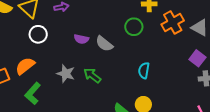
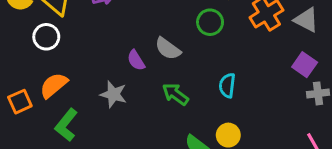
white circle: (38, 34) -> (46, 37), moved
purple semicircle: (81, 39) -> (136, 60), moved, turned 48
green arrow: (92, 75) -> (175, 94), moved

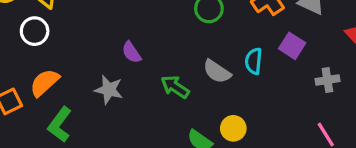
gray semicircle: (168, 49) -> (217, 72), moved
purple square: (305, 65) -> (292, 46), moved
cyan semicircle: (227, 85) -> (254, 61), moved

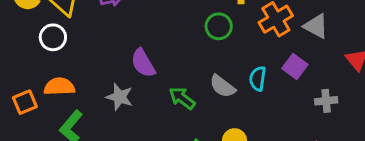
purple semicircle: (131, 52) -> (143, 63), size x1.4
orange semicircle: (44, 83) -> (59, 87), turned 36

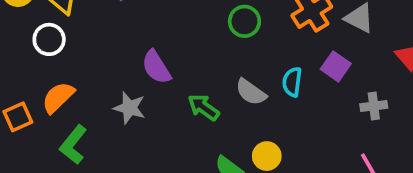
orange semicircle: (59, 87) -> (58, 97), turned -40

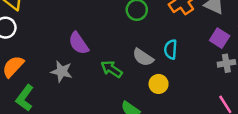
purple square: (336, 66) -> (220, 38), moved
yellow circle: (267, 156) -> (159, 84), moved

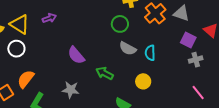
gray semicircle: (143, 57) -> (128, 48), moved
gray star: (62, 71) -> (71, 90), moved

